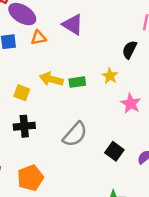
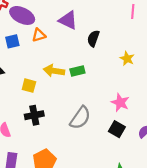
black semicircle: (130, 50) -> (93, 38), moved
yellow star: (110, 76) -> (127, 59), moved
pink star: (131, 103) -> (120, 102), moved

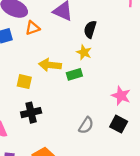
yellow star: (127, 59) -> (84, 52), moved
green rectangle: (77, 71) -> (74, 74), moved
gray semicircle: (80, 118) -> (86, 125), moved, size x0.7

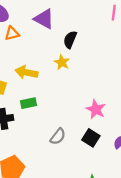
green rectangle: (74, 74) -> (28, 103), moved

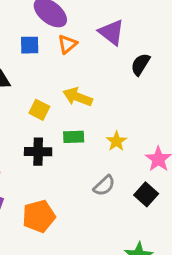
orange triangle: (12, 33) -> (67, 44), turned -35
yellow star: (62, 62) -> (116, 141), moved

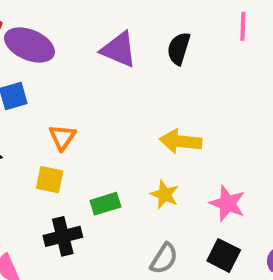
orange triangle: (67, 44) -> (62, 137), moved
black semicircle: (140, 64) -> (179, 48), moved
yellow arrow: (78, 97) -> (181, 141), moved

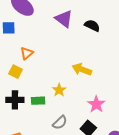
black semicircle: (179, 48) -> (92, 26), turned 84
yellow star: (165, 194) -> (59, 90), moved
green rectangle: (105, 204) -> (38, 101), moved

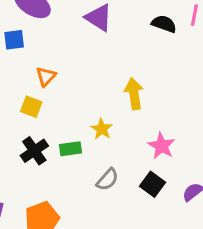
black semicircle: (92, 26) -> (164, 24), moved
yellow arrow: (82, 69) -> (134, 94), turned 66
black cross: (15, 100) -> (34, 151), turned -30

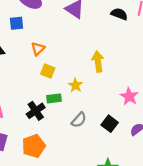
yellow square: (31, 107) -> (48, 71), moved
pink star: (162, 146) -> (129, 96), moved
black cross: (34, 151) -> (36, 111), moved

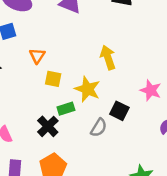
yellow star: (75, 85) -> (87, 89), size x1.5
black square: (110, 124) -> (119, 111), moved

